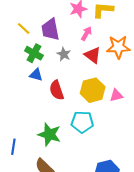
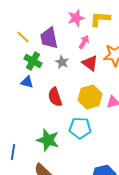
blue triangle: (36, 75) -> (27, 82), moved

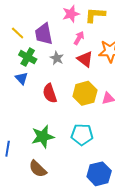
blue triangle: (27, 82) -> (22, 78), turned 32
cyan pentagon: (80, 128) -> (82, 135), moved
green star: (48, 140) -> (43, 137), turned -30

